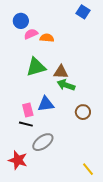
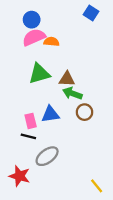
blue circle: (21, 21) -> (32, 20), moved
pink semicircle: (31, 34) -> (34, 37), size x1.5
brown circle: (83, 112) -> (84, 112), moved

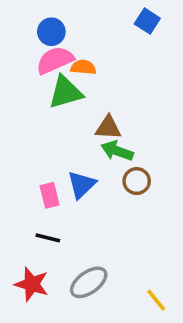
green triangle: (39, 74) -> (66, 92), moved
blue triangle: (50, 114) -> (82, 185), turned -36
black line: (28, 136) -> (48, 238), moved
gray ellipse: (47, 156) -> (89, 282), moved

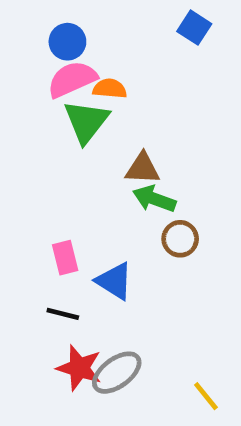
green triangle: (66, 92) -> (86, 121), turned -36
blue triangle: (82, 185) -> (114, 281), moved, turned -44
red star: (32, 284) -> (79, 368), moved

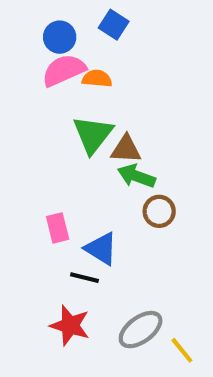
blue square: (194, 28) -> (114, 25), moved
green triangle: (86, 121) -> (93, 135), moved
black line: (63, 314) -> (85, 278), moved
gray ellipse: (117, 373) -> (141, 330), moved

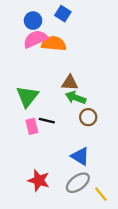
orange semicircle: (97, 79) -> (54, 44), size x1.5
green triangle: (93, 135) -> (27, 96), moved
blue triangle: (101, 249) -> (80, 156), moved
black line: (85, 278) -> (47, 121), moved

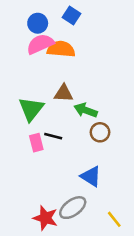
brown triangle: (70, 83) -> (64, 93), moved
red star: (39, 180) -> (45, 218), moved
gray ellipse: (78, 183) -> (73, 208), moved

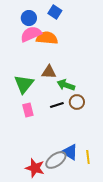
black line: (53, 136) -> (57, 105), moved, turned -32
blue triangle: (91, 176) -> (70, 152), moved
yellow line: (114, 219) -> (88, 157), moved, turned 32

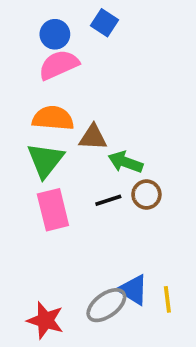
orange semicircle: (47, 38) -> (53, 118), moved
pink rectangle: (28, 110) -> (53, 210), size x1.5
red star: (35, 168) -> (45, 320), moved

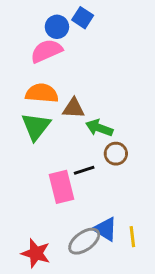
blue circle: (55, 34) -> (57, 27), moved
black line: (108, 200) -> (84, 170), moved
pink rectangle: (53, 210) -> (61, 187), moved

